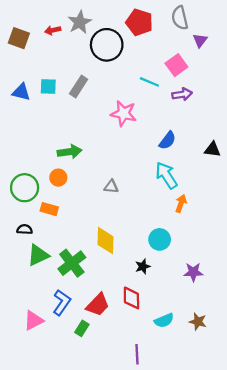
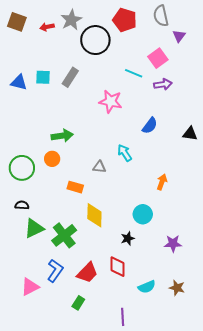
brown square: (19, 38) -> (17, 22), moved
cyan arrow: (166, 175) -> (125, 153), moved, size x0.7
orange rectangle: (49, 209) -> (75, 187), moved
green rectangle: (82, 328) -> (78, 303), moved

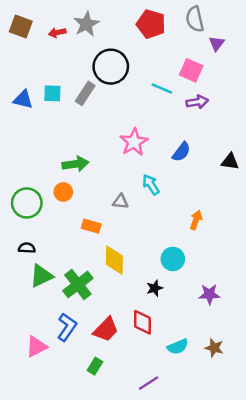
black circle: (95, 40) -> (111, 67), moved
pink square: (158, 58) -> (191, 70), turned -30
pink star: (111, 101) -> (134, 142), moved, turned 30
purple line: (123, 317) -> (149, 383), turned 60

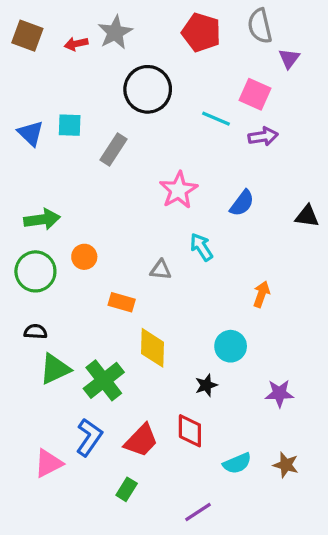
gray rectangle: (85, 93) -> (114, 149), moved
blue triangle: (23, 99) -> (31, 133), turned 30
green arrow: (75, 164) -> (42, 219), moved

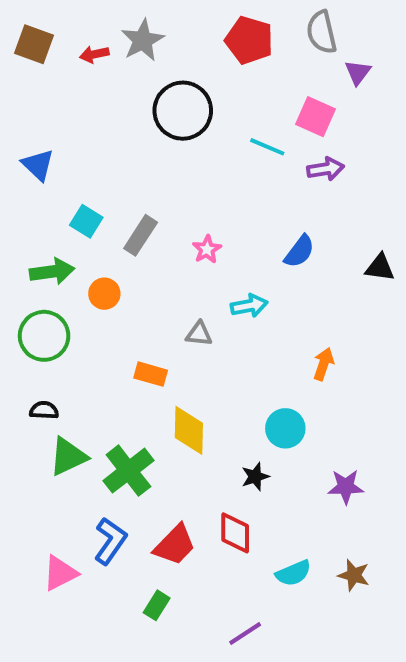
cyan square: (70, 125) -> (86, 221), moved, turned 30
gray rectangle: (114, 149) -> (141, 235), moved
pink star: (179, 190) -> (207, 249), moved, size x0.6
cyan arrow: (201, 247) -> (249, 306), turned 112
orange circle: (84, 257) -> (104, 294), moved

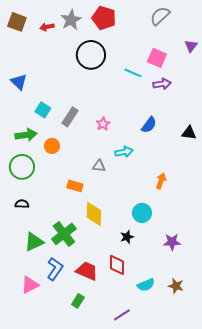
gray semicircle: (322, 32) -> (160, 16), turned 60
red pentagon: (249, 40) -> (104, 18), moved
purple triangle: (358, 72) -> (191, 46), moved
green triangle: (68, 457) -> (34, 242), moved
red trapezoid: (175, 545) -> (87, 271), turned -110

